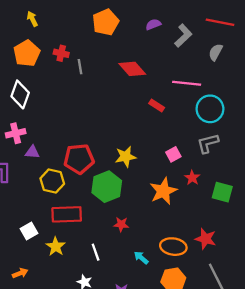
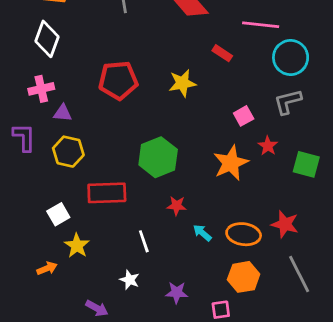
yellow star: (126, 157) -> (182, 83), moved
red pentagon: (79, 159) -> (118, 80), moved
yellow hexagon: (52, 181) -> (68, 152), moved
yellow star: (56, 247) -> (77, 246), moved
cyan arrow: (141, 258) -> (202, 233), moved

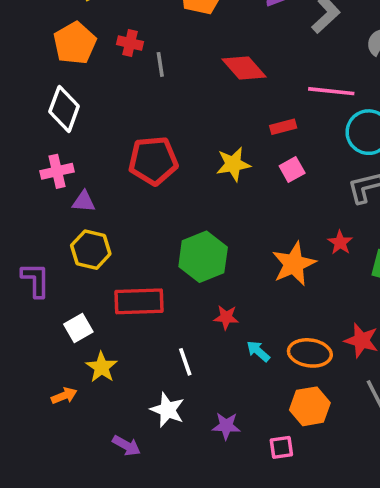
red rectangle: (222, 53) -> (283, 127), turned -48
pink square: (244, 116) -> (292, 170), moved
purple L-shape: (24, 137) -> (36, 280), moved
white star: (130, 280) -> (167, 410), size x1.4

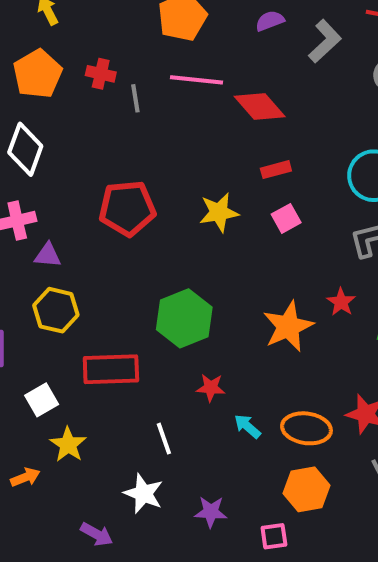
red diamond: (244, 68) -> (260, 106), moved
pink line: (331, 91) -> (196, 80), moved

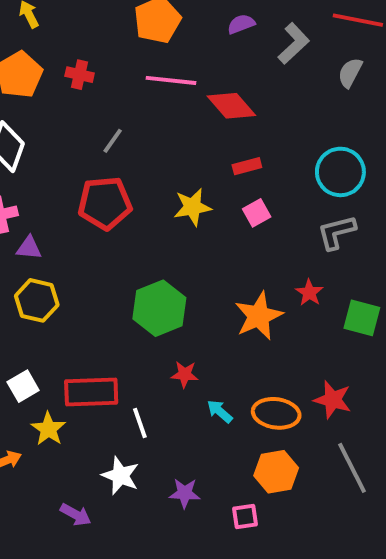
gray line: (135, 98) -> (113, 141), moved, turned 44
red rectangle: (111, 369) -> (91, 392), moved

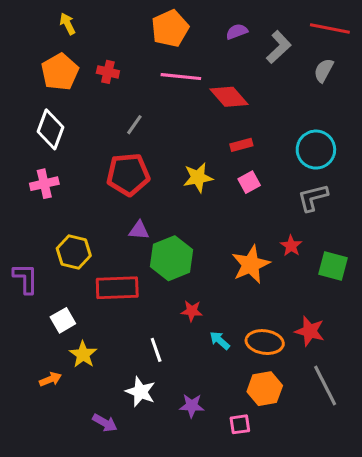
purple triangle: (29, 248) -> (139, 230), moved
red rectangle: (91, 392) -> (117, 288), moved

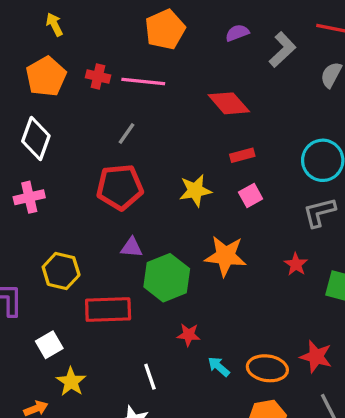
pink line: (181, 77) -> (143, 81), moved
orange star: (251, 264) -> (225, 256), moved, turned 30

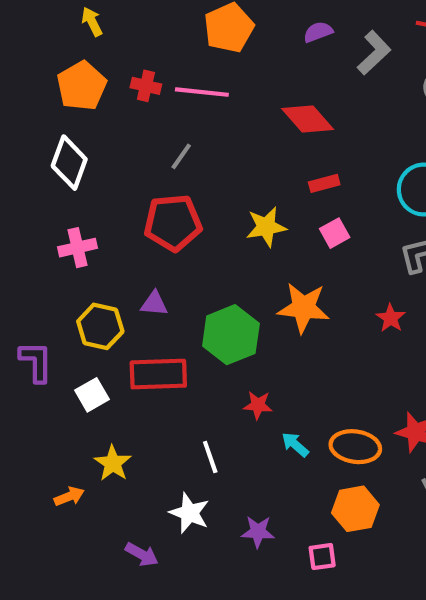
pink cross: (29, 197) -> (77, 248), moved
purple triangle: (132, 248) -> (154, 304), moved
white square: (49, 345) -> (92, 395), moved

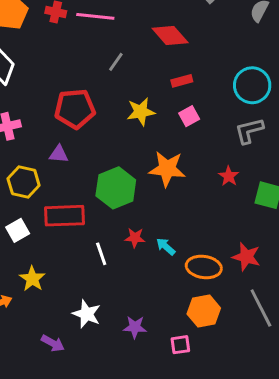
gray line: (181, 156) -> (116, 62), moved
purple triangle: (154, 304) -> (59, 154), moved
cyan arrow: (295, 445) -> (166, 246), moved
white line: (210, 457) -> (101, 254), moved

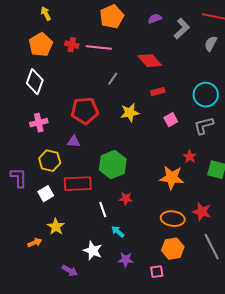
pink square: (189, 116) -> (171, 120), moved
orange star: (167, 169) -> (172, 178), moved
cyan arrow: (166, 246) -> (118, 232), moved

